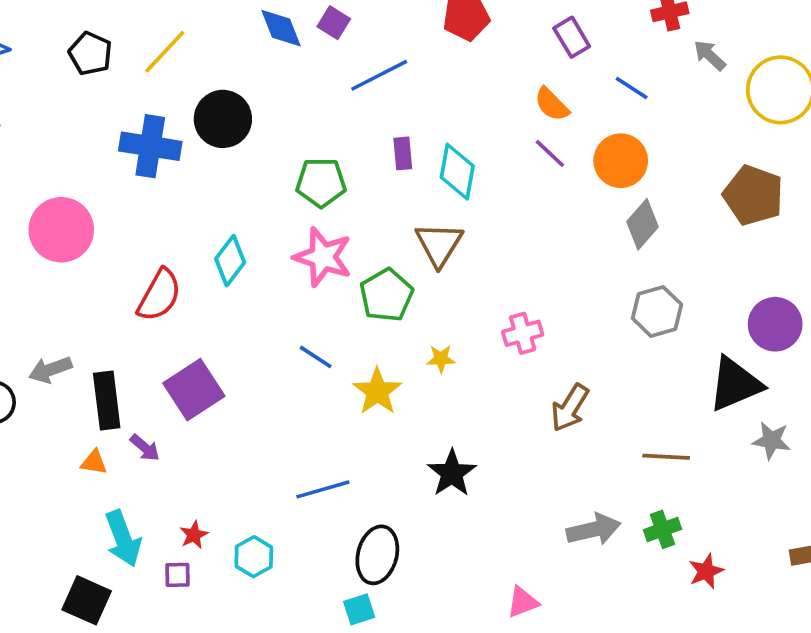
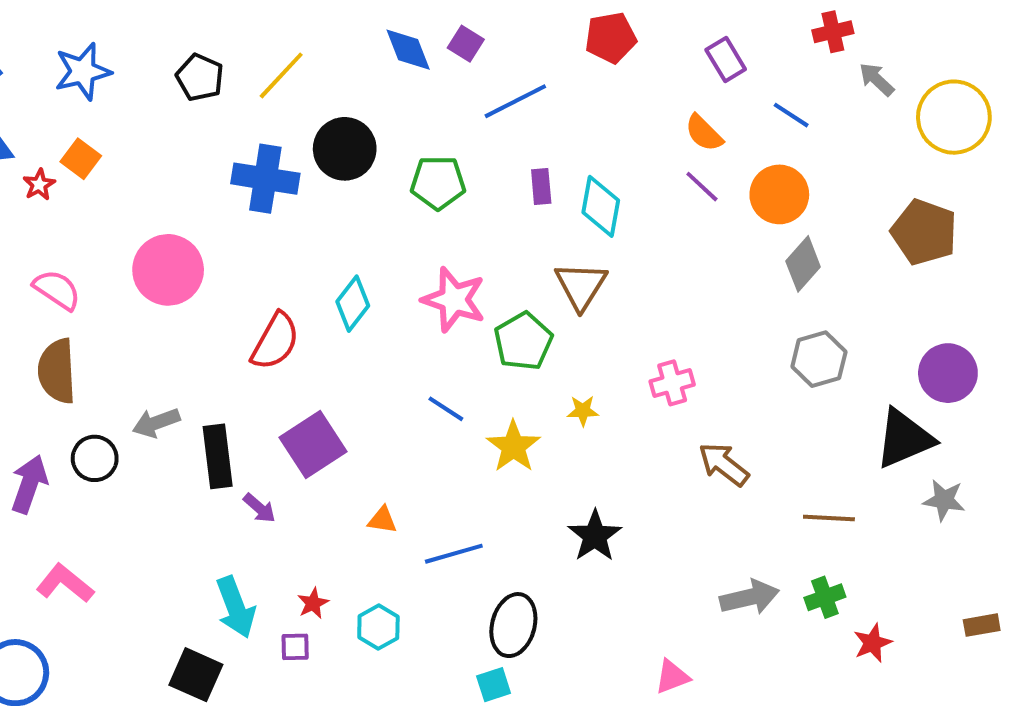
green pentagon: (321, 183) -> (438, 183), moved
brown arrow: (570, 408) -> (724, 464), turned 96
orange triangle: (94, 462) -> (382, 520), moved

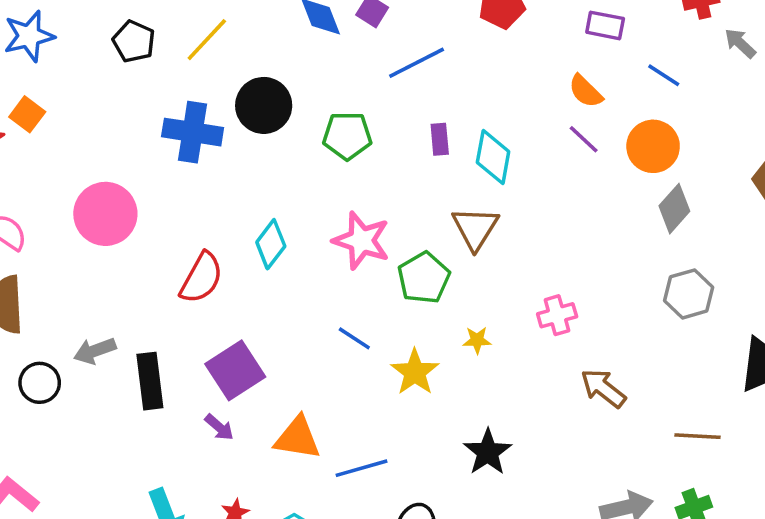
purple rectangle: (726, 60) -> (605, 25), turned -48
purple arrow: (259, 508) -> (219, 427), moved
orange triangle: (382, 520) -> (297, 438), size x1.8

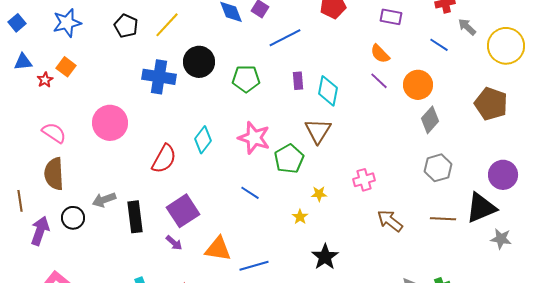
blue line: (664, 75) -> (439, 45), moved
yellow star: (415, 372) -> (300, 217), moved, size x0.6
brown line: (697, 436) -> (443, 219), moved

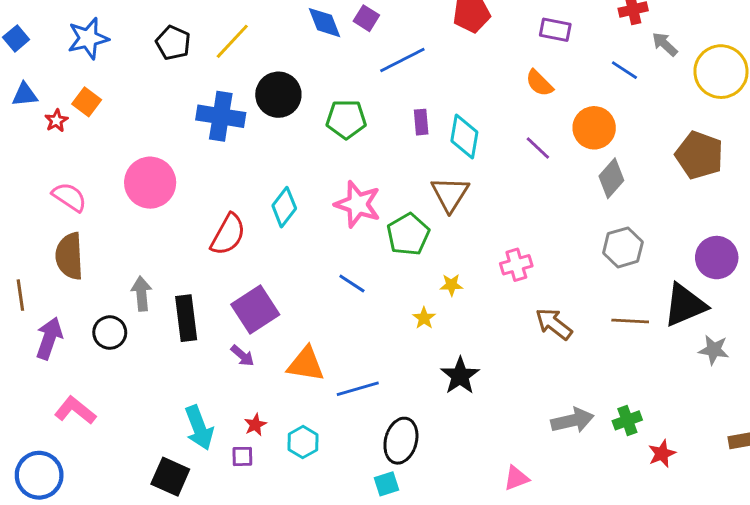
purple line: (379, 81) -> (538, 148), moved
gray arrow: (104, 200) -> (141, 294), turned 105
black circle: (73, 218) -> (110, 333), moved

